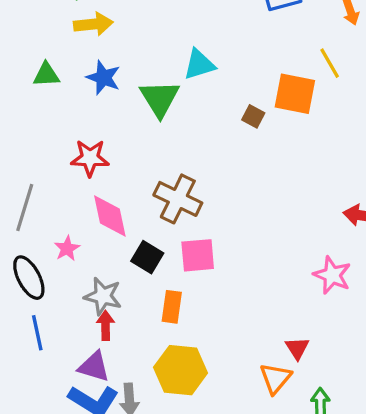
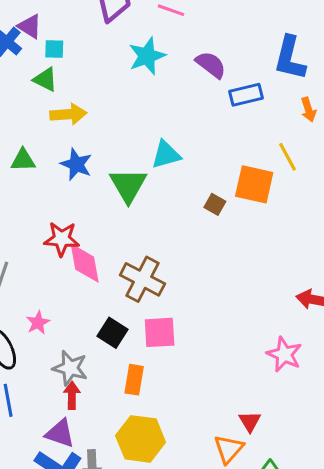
pink diamond: (110, 216) -> (85, 263), moved

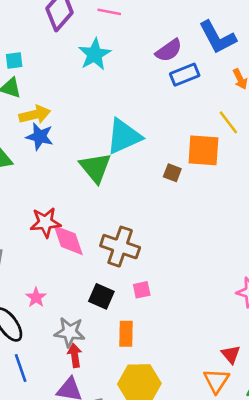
blue L-shape: (290, 58) -> (217, 37), turned -33
purple semicircle: (211, 65) -> (169, 50), moved, turned 116
cyan triangle: (166, 155) -> (124, 136), size x1.4
blue star: (76, 164) -> (40, 137), moved
pink square: (160, 332) -> (142, 290), size x0.6

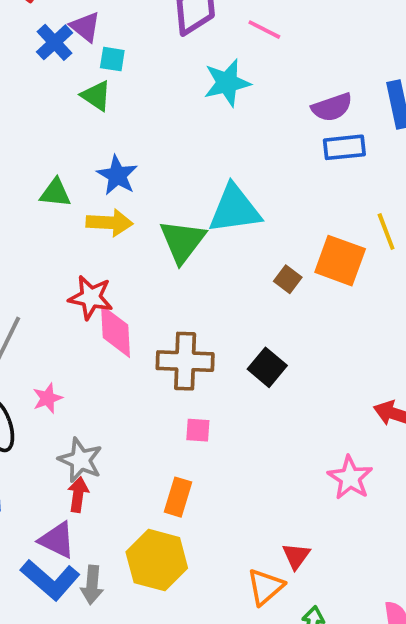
yellow arrow: (35, 115) -> (110, 223), moved
brown cross: (120, 247) -> (185, 361), turned -33
black square: (101, 296) -> (267, 367), moved
orange rectangle: (126, 334) -> (178, 497), moved

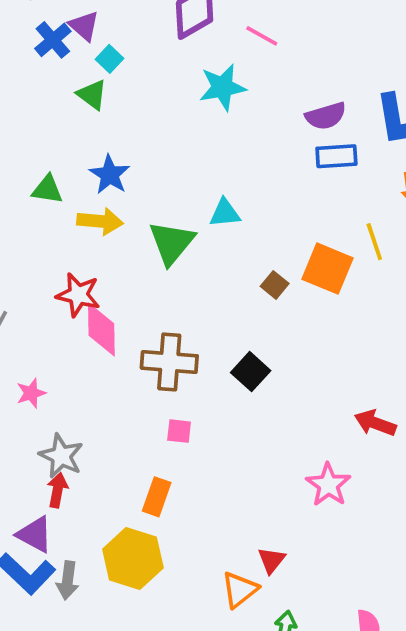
cyan square: (112, 59) -> (110, 59), turned 32
cyan triangle: (235, 209) -> (225, 213), size x0.6

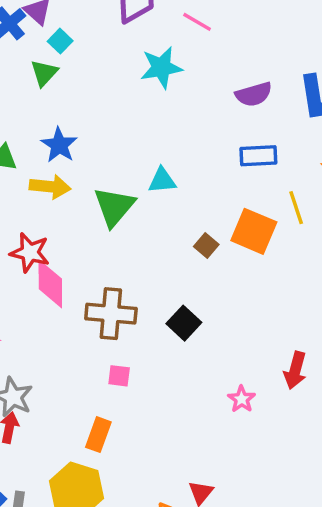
green triangle: (92, 95) -> (44, 73), turned 36
blue rectangle: (336, 156) -> (258, 156), moved
red arrow: (375, 423) -> (295, 370), turned -96
pink star: (328, 485) -> (242, 399), moved, size x0.7

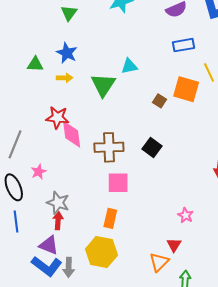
green triangle: (44, 73) -> (69, 13), moved
yellow arrow: (50, 187) -> (65, 78), size x0.7
pink square: (119, 376) -> (118, 183), size x1.6
pink star: (242, 399) -> (186, 215), moved

